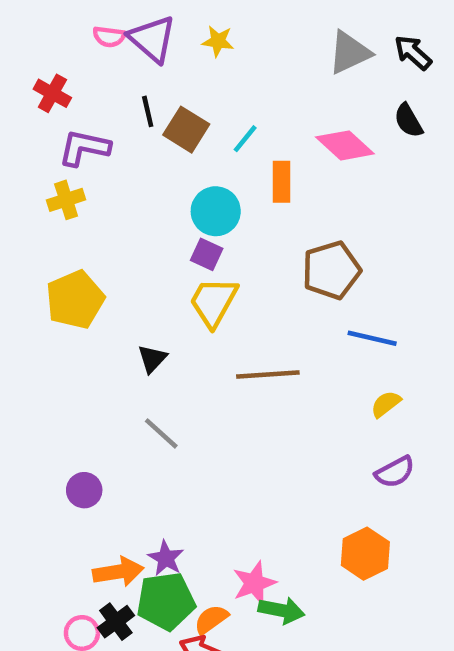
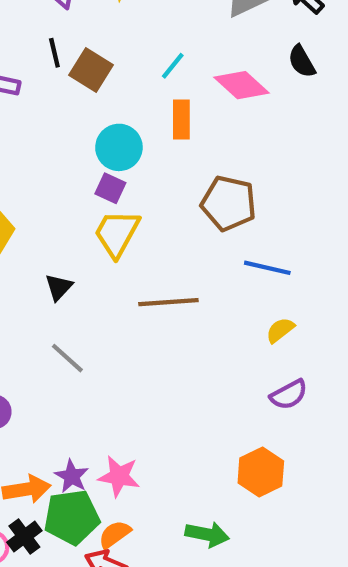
cyan line: (245, 139) -> (173, 66), moved
brown pentagon: (331, 270) -> (229, 203), turned 30
pink star: (254, 583) -> (119, 476), moved, turned 30
green arrow: (281, 610) -> (207, 534), moved

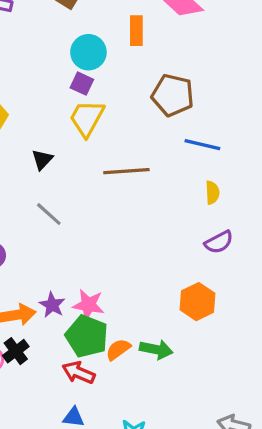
yellow semicircle: (280, 330) -> (212, 193), turned 125
green pentagon: (72, 517) -> (87, 336), moved, turned 30
orange semicircle: (115, 534) -> (118, 349), moved

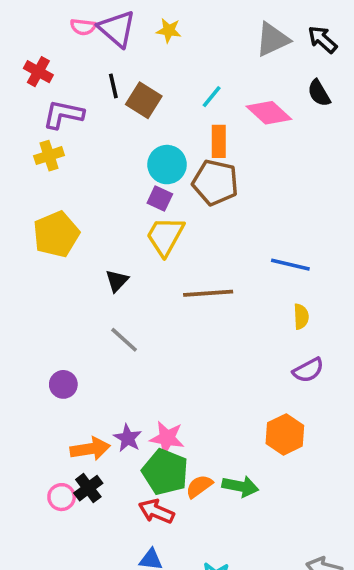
brown pentagon: (173, 95) -> (215, 182), moved

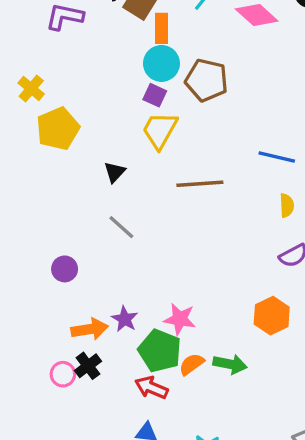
orange rectangle: (219, 141) -> (161, 28), moved
yellow cross: (49, 156) -> (31, 89), moved, turned -32
pink star: (167, 438) -> (180, 319), moved

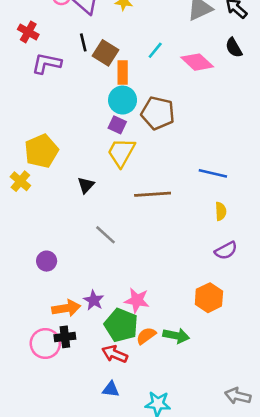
yellow cross: (31, 89) -> (20, 181), moved
gray line: (121, 227) -> (105, 235), moved
black cross: (88, 366) -> (65, 337), turned 30
pink circle: (63, 374) -> (45, 344), size x1.5

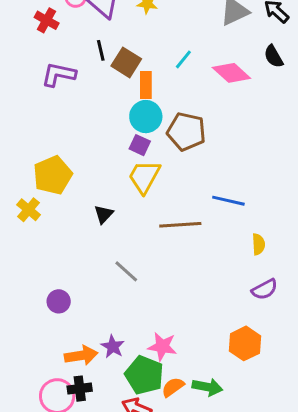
red cross: (28, 32) -> (47, 20), moved
blue line: (213, 173) -> (228, 201), moved

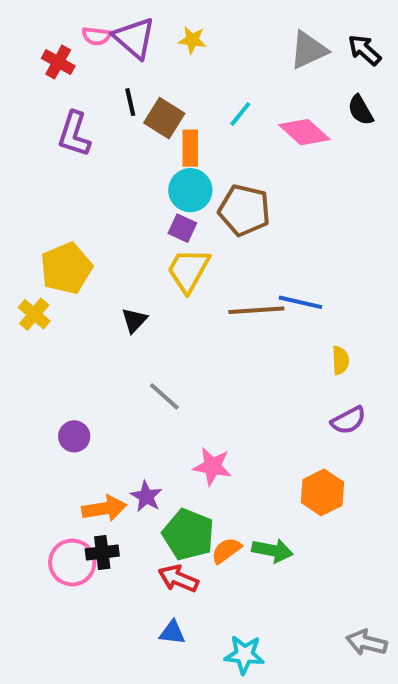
purple L-shape: (59, 74) -> (74, 134), turned -84
brown line: (180, 225) -> (256, 310), moved
pink star: (162, 346) -> (212, 466), moved

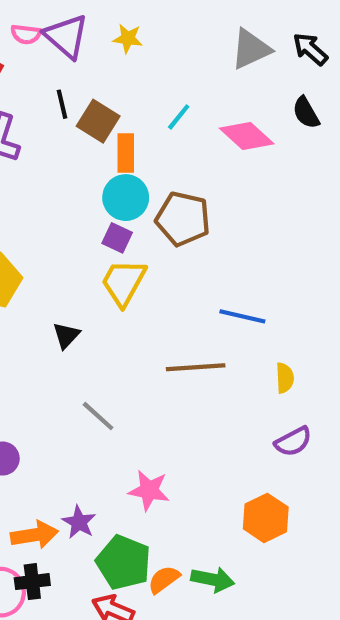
brown line: (256, 310) -> (196, 367), moved

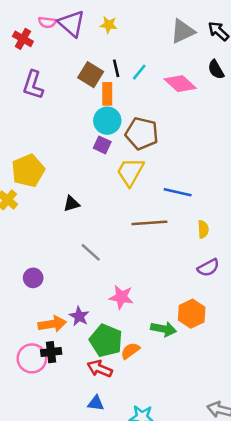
black line: (62, 104) -> (116, 68), moved
yellow trapezoid: (124, 282) -> (130, 172), moved
black triangle: (66, 335) -> (71, 204), turned 30
green arrow: (213, 579) -> (164, 329), moved

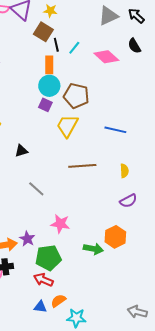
brown square: (91, 75) -> (43, 32), moved
blue line: (178, 192) -> (115, 130), moved
green pentagon: (106, 341) -> (48, 258), turned -30
orange semicircle: (130, 351) -> (58, 301), moved

